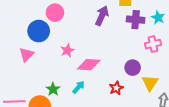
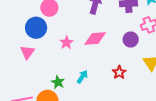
pink diamond: (89, 65) -> (95, 38), moved
purple circle: (133, 68) -> (131, 40), moved

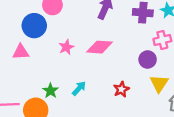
purple circle: (131, 40) -> (148, 60), moved
pink triangle: (27, 52) -> (21, 52), turned 42

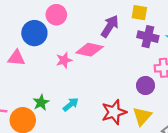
pink diamond: (99, 47) -> (90, 50), moved
yellow triangle: (159, 83) -> (142, 116), moved
red star: (121, 89) -> (114, 112), size x1.5

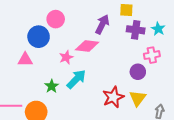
green star: (41, 102) -> (52, 86), moved
cyan arrow: (71, 104) -> (76, 79), moved, size x1.5

